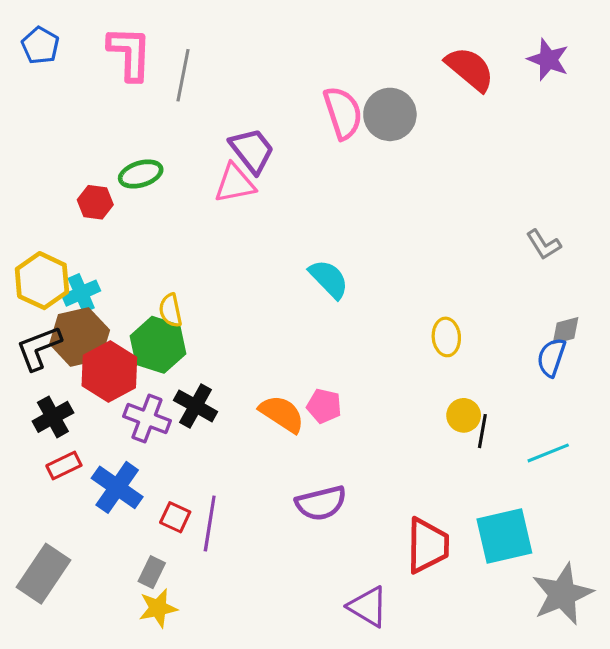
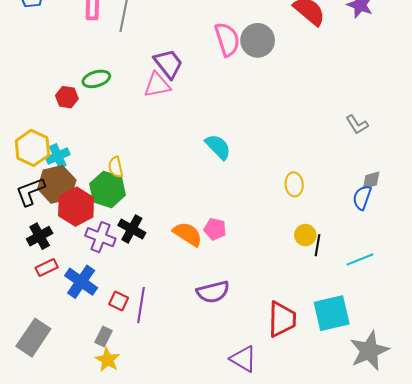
yellow star: (158, 608) -> (108, 360), turned -30

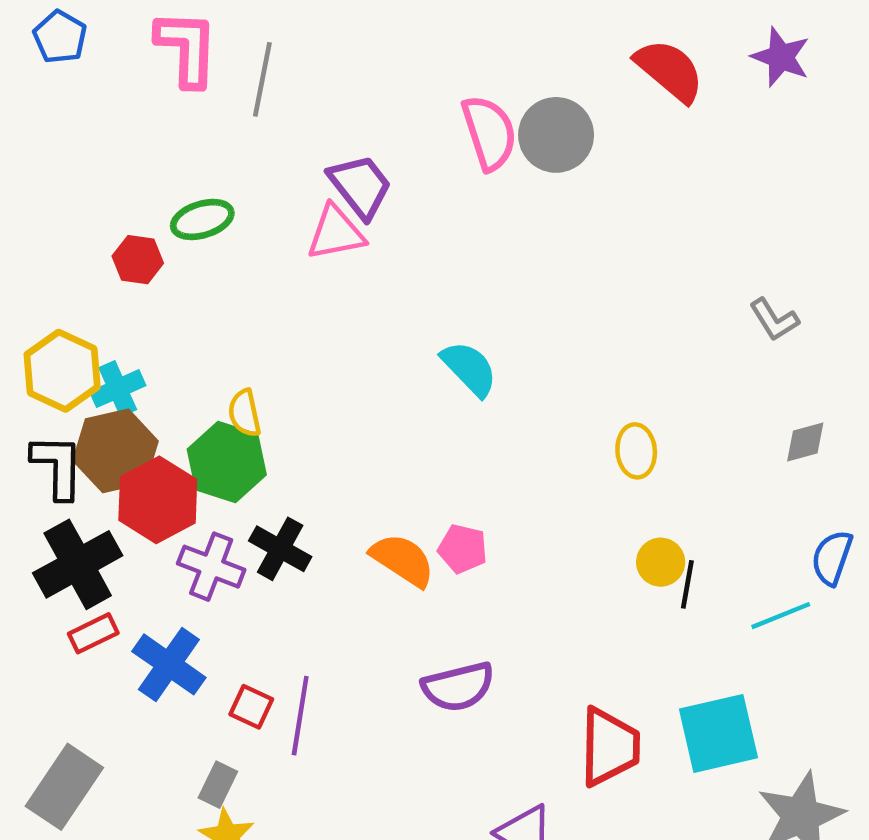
black L-shape: (30, 191) -> (58, 466), turned 112
blue semicircle: (362, 198) -> (832, 558), moved
black cross: (40, 236) -> (78, 564), size x1.5

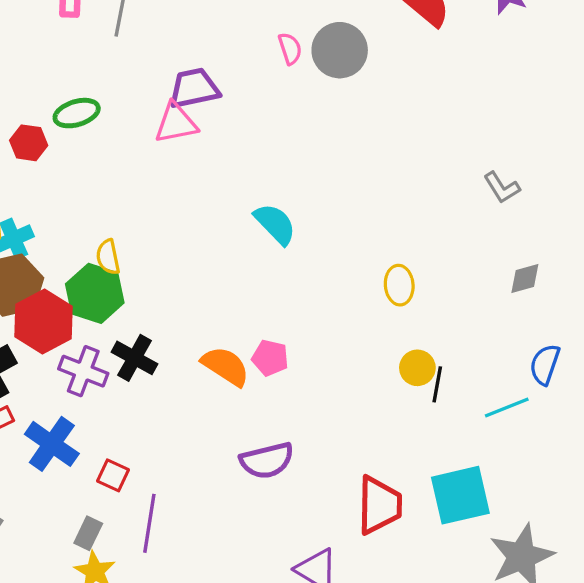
pink semicircle: (489, 133) -> (290, 49), size x0.6
purple trapezoid: (360, 186) -> (194, 88), turned -64
purple line: (300, 716) -> (149, 523), moved

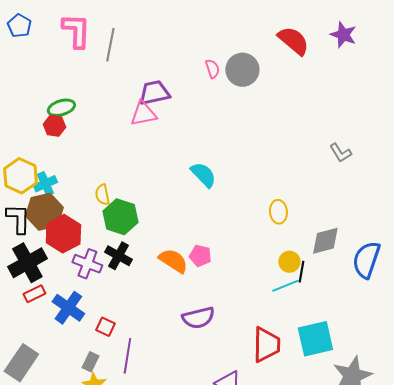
green ellipse: (77, 113) -> (61, 108), moved
gray diamond: (525, 278) -> (325, 241), moved, size x1.5
green hexagon: (95, 293) -> (120, 217), moved
blue semicircle: (545, 365) -> (366, 260), size x1.5
cyan line: (507, 408) -> (285, 286), moved

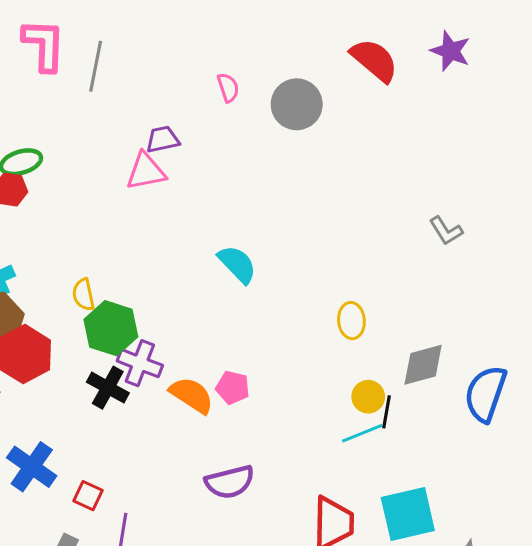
pink semicircle: (212, 69) -> (228, 88), moved
purple trapezoid: (154, 93) -> (163, 139), size x0.7
purple cross: (87, 264) -> (140, 363), moved

